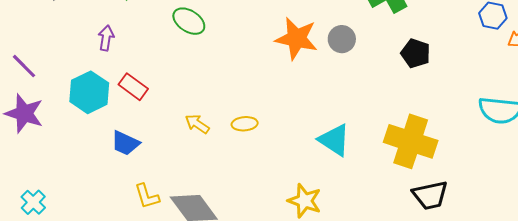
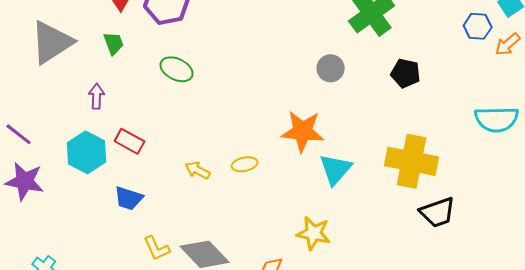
orange star: (297, 39) -> (303, 131), moved
cyan triangle: (334, 140) -> (336, 169), turned 45

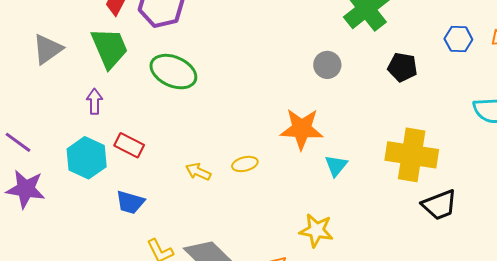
blue hexagon: (478, 26) -> (458, 39), moved
gray triangle: (52, 42) -> (48, 49), size x0.7
green trapezoid: (114, 43) -> (110, 48), size x1.8
green ellipse: (177, 69) -> (173, 72), size x1.4
cyan triangle: (336, 169) -> (336, 166), size x0.7

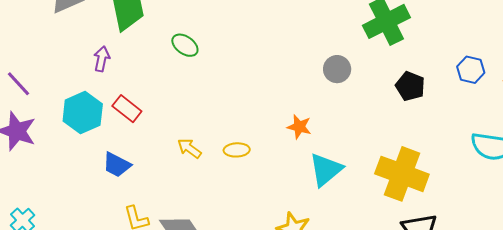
green ellipse: (173, 72) -> (185, 45), size x0.6
orange star: (302, 129) -> (299, 127), size x0.6
cyan triangle: (336, 166) -> (326, 170), size x1.5

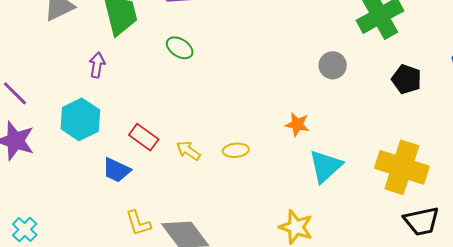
red rectangle: (127, 109) -> (144, 137), moved

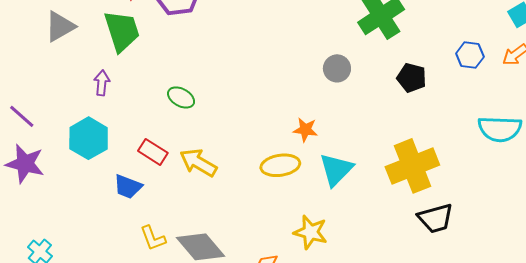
green ellipse: (180, 48) -> (181, 97), moved
yellow ellipse: (236, 150) -> (280, 165), moved, size x1.5
yellow arrow: (188, 151) -> (198, 163), size x1.5
yellow cross: (402, 167) -> (412, 166), turned -36

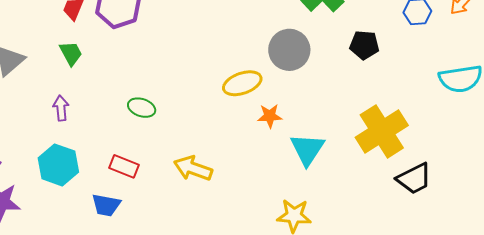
green trapezoid: (122, 31) -> (71, 53), size x0.6
gray circle: (337, 68) -> (289, 50), size x1.5
yellow arrow: (198, 163) -> (193, 168), moved
yellow ellipse: (280, 165) -> (242, 83), moved

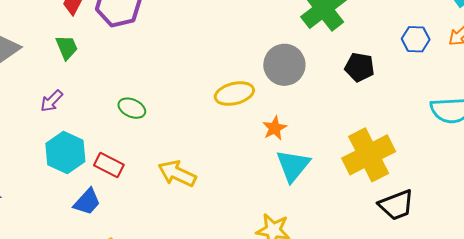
purple arrow: (61, 108) -> (52, 101), turned -135
orange star: (270, 116) -> (275, 128), moved, turned -30
cyan hexagon: (58, 165) -> (65, 152), moved
blue trapezoid: (106, 205) -> (87, 202), turned -64

